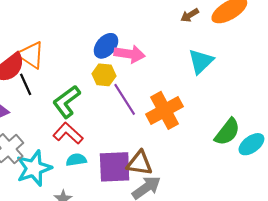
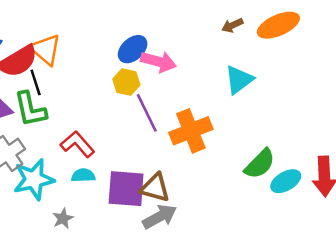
green L-shape: (67, 102) -> (30, 109), moved, turned -72

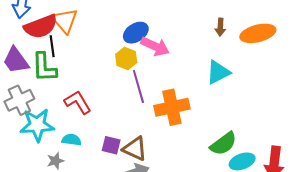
brown arrow: (232, 25) -> (220, 27), turned -72
cyan semicircle: (83, 175) -> (71, 140), moved
purple square: (126, 189) -> (111, 145), size x0.6

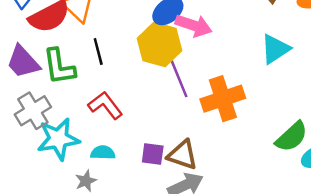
black line: (52, 46) -> (98, 51), moved
yellow hexagon: (126, 59) -> (159, 44), size x1.6

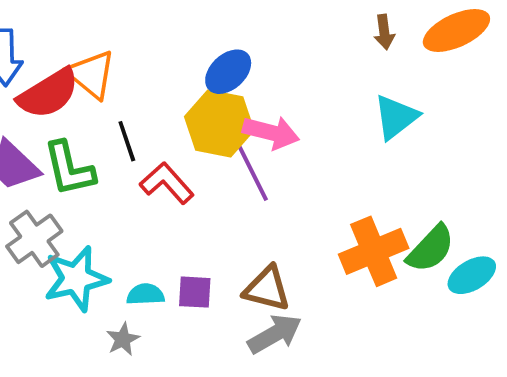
pink arrow: (194, 25) -> (271, 132), moved
orange cross: (223, 99) -> (374, 251), moved
red L-shape: (105, 105) -> (167, 183), moved
purple square: (153, 154) -> (195, 292), moved

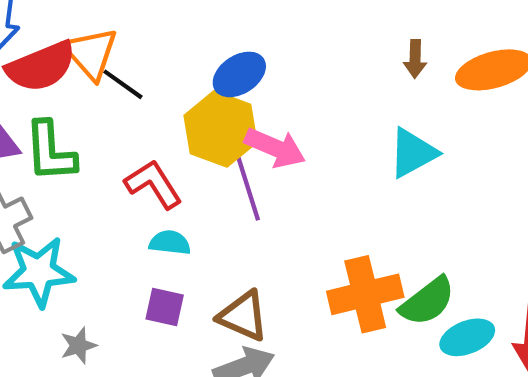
black line: (127, 141) -> (123, 84), moved, turned -45
cyan semicircle: (145, 294) -> (170, 243), moved

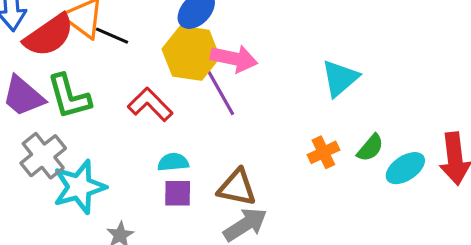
cyan triangle: (413, 153) -> (340, 78), moved
cyan semicircle: (170, 243) -> (173, 162), moved
orange cross: (365, 294) -> (323, 152), size x0.6
green semicircle: (427, 301) -> (370, 148), size x0.7

